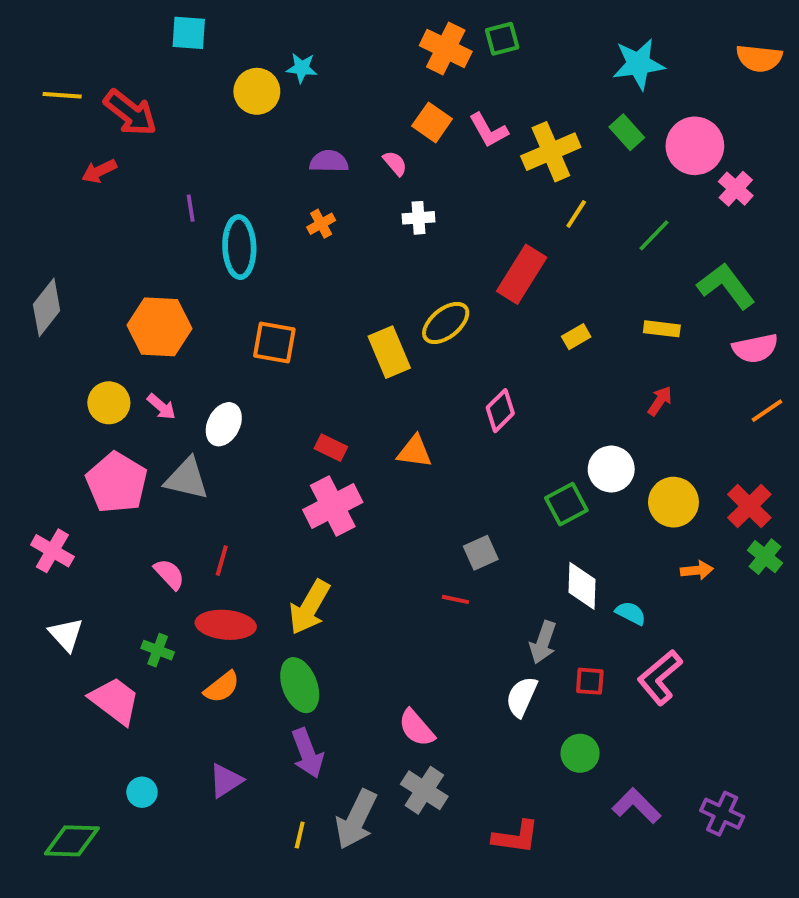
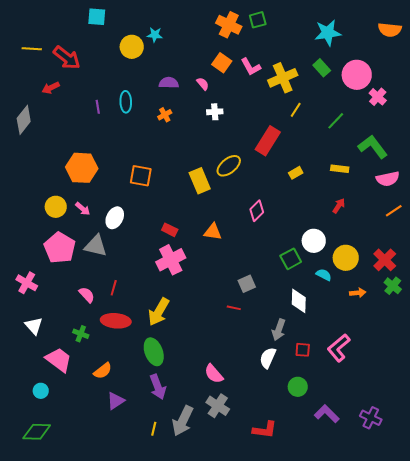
cyan ellipse: (239, 247) -> (126, 102), moved, size x0.7
gray diamond: (47, 307) -> (24, 120), moved
cyan semicircle: (631, 613) -> (324, 275), moved
orange semicircle: (222, 687) -> (103, 371), moved
cyan circle: (142, 792) -> (41, 391), moved

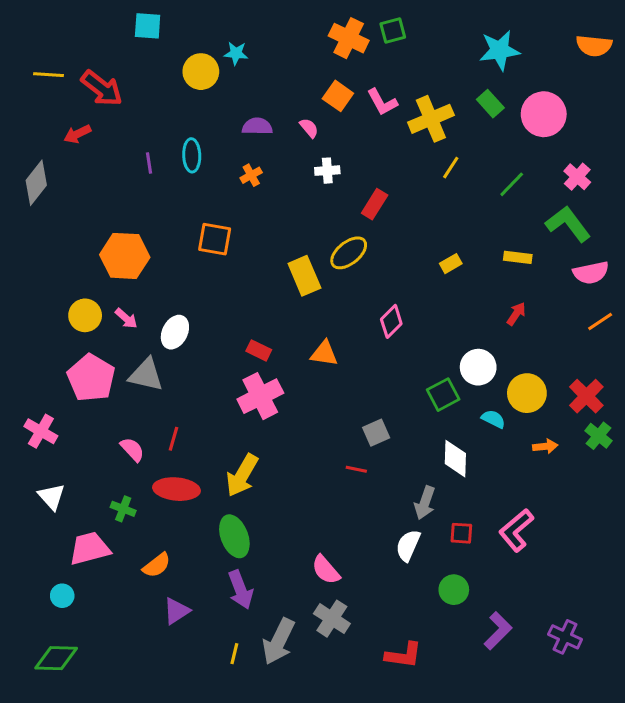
pink cross: (378, 97) -> (577, 177), moved
red rectangle: (268, 141) -> (375, 204), moved, size x0.7
orange square: (141, 176) -> (215, 239), moved
pink trapezoid: (59, 360) -> (90, 548), turned -52
purple L-shape: (327, 414) -> (498, 631), turned 90

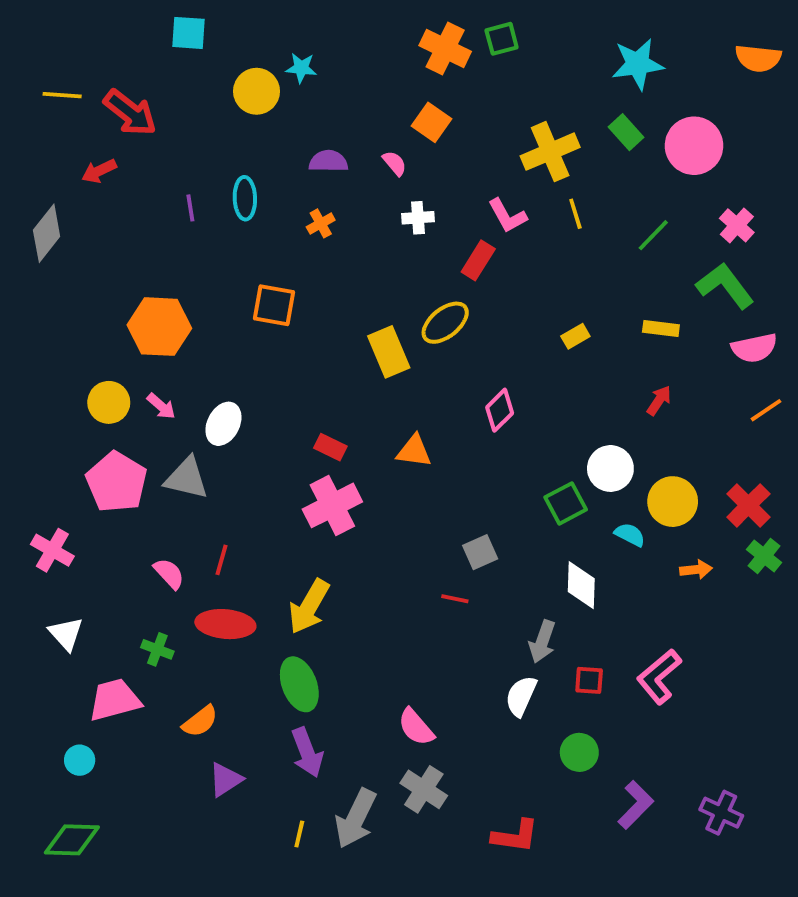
pink L-shape: (382, 102) -> (507, 216), moved
yellow line: (451, 168) -> (575, 214), turned -50

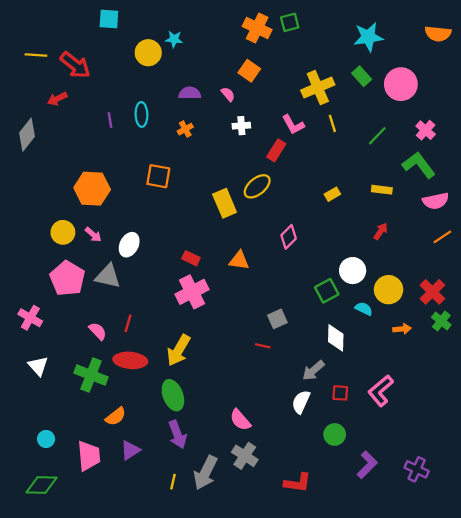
gray arrow: (542, 642) -> (313, 370), turned 30
green cross: (157, 649) -> (91, 375), size x1.8
pink trapezoid: (115, 700) -> (89, 456), moved, turned 100

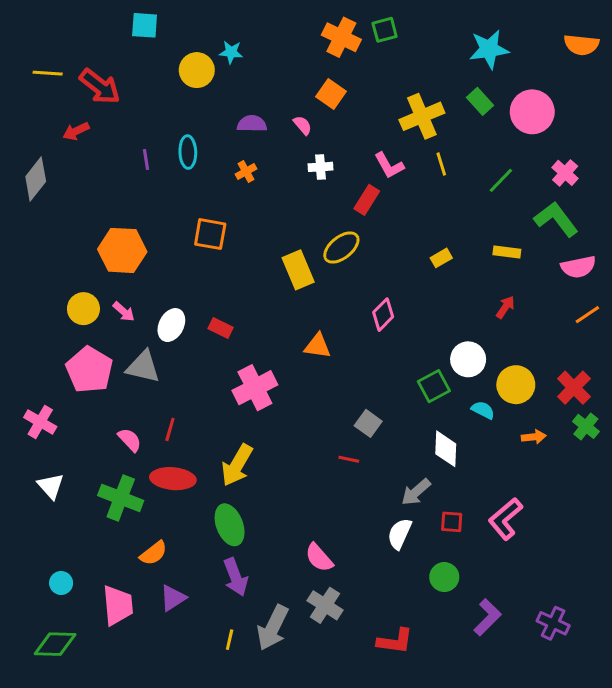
red rectangle: (191, 258) -> (221, 328), moved
gray square: (277, 319) -> (368, 423), turned -30

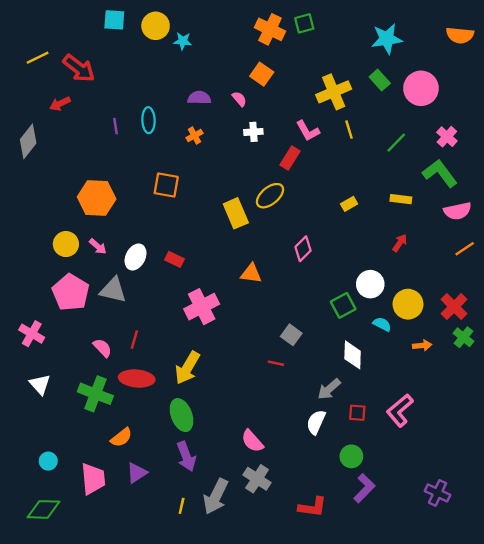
yellow circle: (197, 70) -> (156, 26), moved
yellow line: (48, 73) -> (38, 58), turned -30
purple L-shape: (487, 617) -> (364, 488), moved

